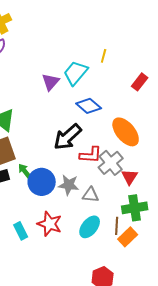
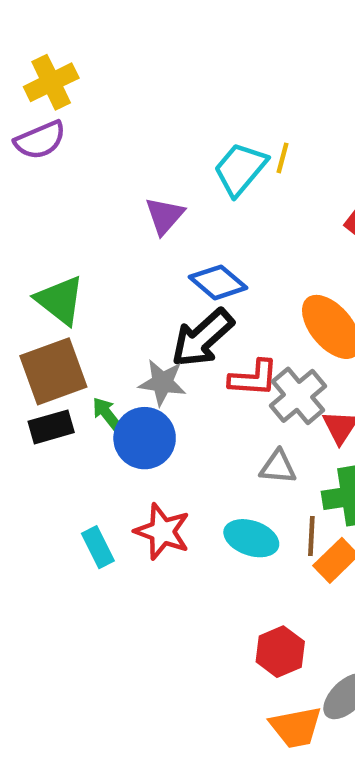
cyan trapezoid: (76, 73) -> (240, 169), moved
blue diamond: (89, 106) -> (218, 282), moved
gray star: (69, 185) -> (162, 383), moved
gray triangle: (91, 195) -> (278, 467), moved
cyan ellipse: (90, 227) -> (251, 538), turned 70

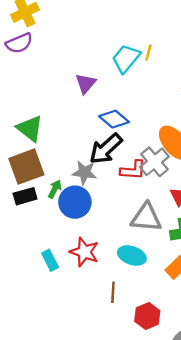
gray cross: (298, 396) -> (154, 162), moved
green arrow: (107, 414) -> (55, 189), turned 66
gray triangle: (278, 467) -> (146, 218), size x1.6
brown line: (311, 536) -> (113, 292), moved

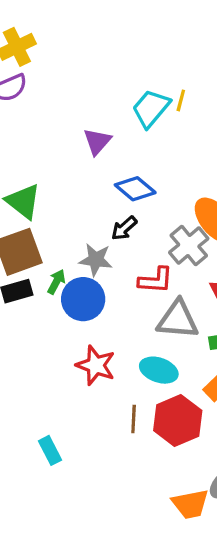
black arrow: (106, 149) -> (124, 228), size x0.6
red L-shape: (133, 170) -> (156, 280), moved
cyan rectangle: (50, 260) -> (50, 450), moved
red hexagon: (147, 316) -> (178, 421), moved, size x1.4

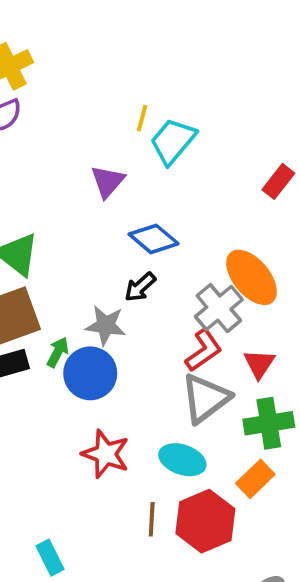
yellow line: (181, 100) -> (142, 118), moved
red L-shape: (156, 280) -> (204, 350), moved, turned -39
gray triangle: (178, 320) -> (205, 398), turned -42

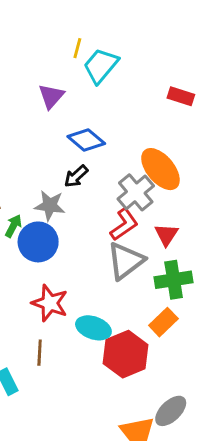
red rectangle: (278, 181) -> (181, 96), turned 70
cyan ellipse: (182, 460) -> (93, 328), moved
brown line: (152, 519) -> (40, 353), moved

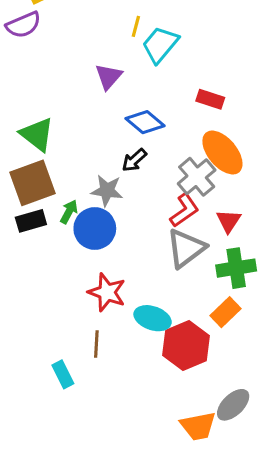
red rectangle: (181, 96) -> (210, 99), moved

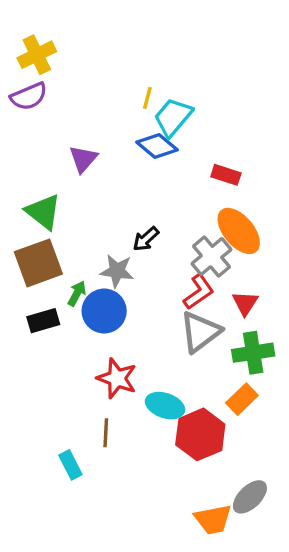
purple triangle: (108, 77) -> (83, 159), moved
blue diamond: (145, 122) -> (157, 146), moved
black rectangle: (31, 221) -> (43, 321), moved

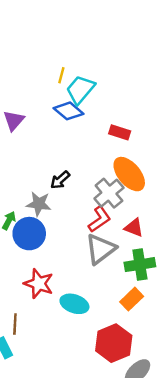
red triangle: (245, 303) -> (134, 228), turned -42
brown line: (106, 433) -> (15, 324), moved
red hexagon: (200, 434) -> (114, 343), moved

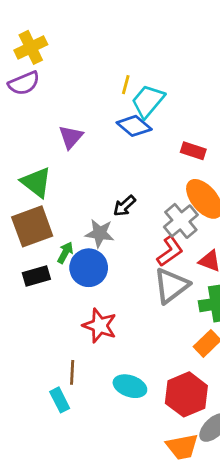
cyan ellipse: (74, 304) -> (130, 386), moved

